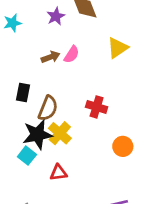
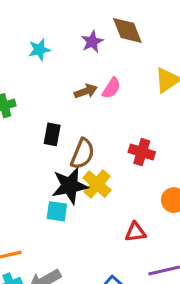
cyan square: (27, 156) -> (57, 211), turned -30
red triangle: (58, 173) -> (135, 232), moved

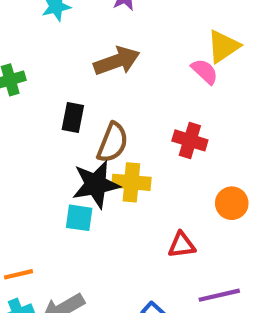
pink semicircle: (111, 88) -> (205, 71), moved, turned -80
brown arrow: (86, 91) -> (117, 61), size x1.5
yellow cross: (97, 184) -> (131, 182), turned -36

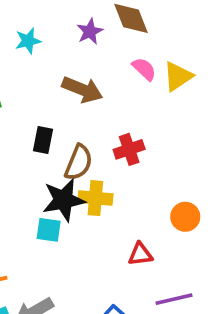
brown arrow: (117, 61) -> (82, 90), turned 42
pink semicircle: (205, 71) -> (144, 69), moved
red cross: (190, 140) -> (129, 149), moved, turned -36

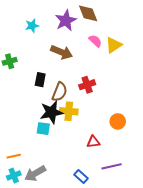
purple star: (90, 32) -> (66, 21), size x1.5

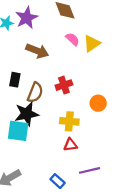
purple star: (66, 21) -> (27, 18), moved
yellow cross: (69, 111) -> (69, 121), moved
orange circle: (118, 121) -> (98, 103), moved
cyan square: (43, 129) -> (18, 131), size x1.5

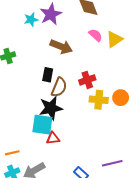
black rectangle: (15, 80) -> (48, 75), moved
yellow cross: (69, 121) -> (99, 100), moved
red triangle: (70, 145) -> (53, 138), moved

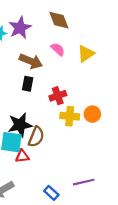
pink semicircle: (96, 35) -> (58, 49), moved
black rectangle: (48, 75) -> (28, 84), moved
brown semicircle: (59, 87) -> (36, 137), moved

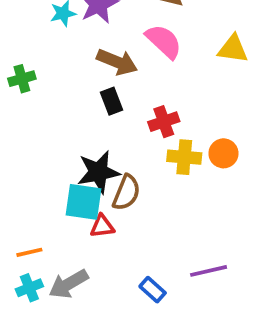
pink semicircle: (58, 49) -> (164, 41), size x1.5
yellow triangle: (86, 54) -> (233, 49), moved, turned 42
black rectangle: (28, 84) -> (111, 101), turned -32

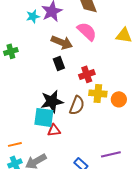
orange circle: (223, 153) -> (119, 99), moved
brown semicircle: (126, 193) -> (77, 105), moved

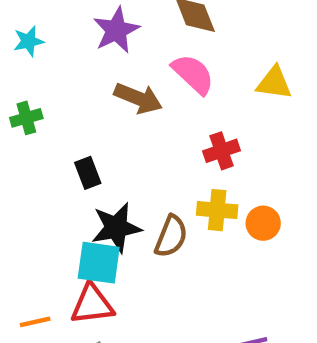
cyan star: (33, 16) -> (29, 41), moved
black rectangle: (59, 63) -> (88, 173), moved
red cross: (87, 74) -> (222, 151), moved
red triangle: (54, 130) -> (92, 304), moved, size x1.5

